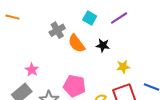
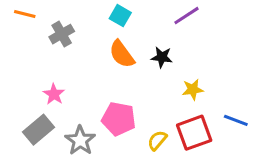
cyan square: (90, 18) -> (120, 16), moved
gray cross: (57, 30) -> (62, 34), moved

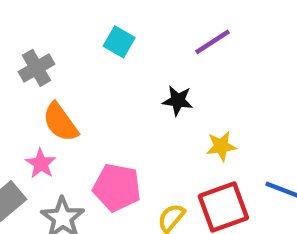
orange semicircle: (122, 54) -> (60, 122), moved
pink star: (54, 94) -> (41, 164), moved

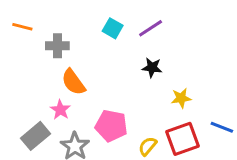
purple line: (213, 42) -> (151, 28), moved
gray cross: (37, 68) -> (57, 46), turned 30

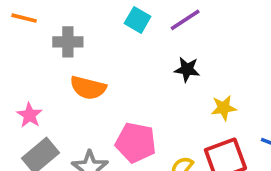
orange semicircle: (73, 82) -> (88, 88), turned -40
pink star: (60, 110) -> (30, 115), moved

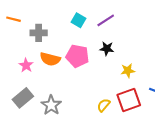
pink star: (30, 115) -> (26, 65), moved
pink pentagon: (136, 143) -> (77, 56), moved

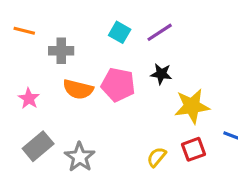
pink star: (26, 65) -> (29, 99), moved
yellow star: (128, 71) -> (192, 106), size x1.6
red square: (129, 100) -> (194, 149), size x0.7

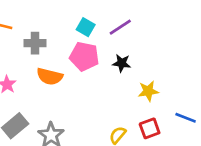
pink pentagon: (118, 85) -> (84, 56), moved
yellow star: (192, 106) -> (148, 91), size x0.7

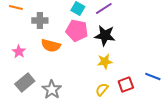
black star: (122, 63) -> (105, 36), size x1.5
yellow star: (148, 91) -> (105, 62), moved

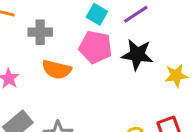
yellow star: (105, 62) -> (176, 75), moved

